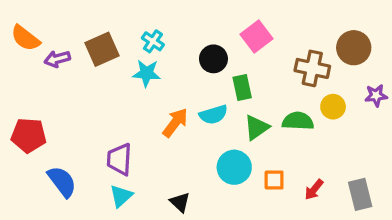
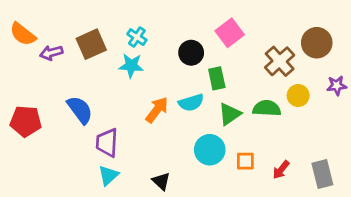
brown cross: (312, 68) -> (280, 61), turned 36
blue semicircle: (62, 182) -> (80, 110), moved

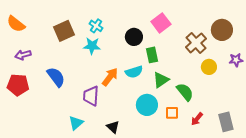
purple arrow: (51, 53) -> (23, 55), moved
green semicircle: (267, 108) -> (185, 92), moved, turned 48
purple trapezoid: (107, 143) -> (91, 96), moved

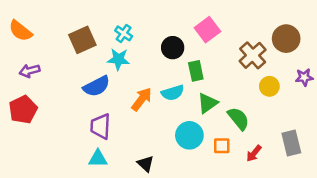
blue semicircle: (56, 77) -> (97, 86), moved, turned 100
red pentagon: (18, 85) -> (23, 110), turned -30
purple trapezoid: (91, 96) -> (100, 126), moved
gray rectangle: (226, 122) -> (291, 143), moved
cyan triangle: (76, 123) -> (98, 159), turned 42

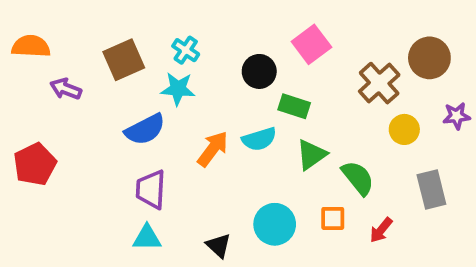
orange semicircle: (20, 31) -> (31, 46), turned 145
purple arrow: (29, 71) -> (66, 89), moved, turned 36
green rectangle: (196, 71) -> (294, 106), turned -60
cyan circle: (189, 135) -> (275, 224), moved
gray rectangle: (291, 143) -> (431, 189), moved

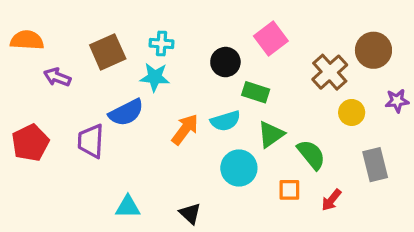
cyan cross: (186, 50) -> (162, 44), turned -30
purple trapezoid: (151, 189) -> (91, 141), moved
cyan circle: (275, 224) -> (239, 168), moved

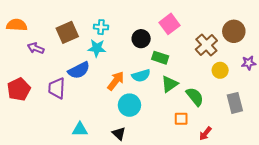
cyan circle: (239, 168) -> (129, 105), moved
red arrow: (331, 200) -> (205, 134), moved

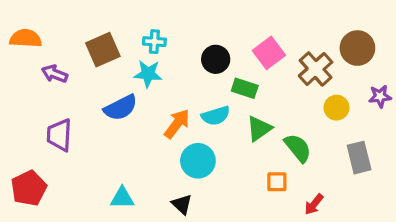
pink square: (170, 24) -> (269, 53), moved
purple trapezoid: (57, 88) -> (59, 135), moved
red pentagon: (19, 89) -> (29, 188), moved

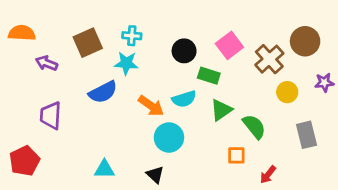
orange arrow: (177, 124) -> (151, 106), turned 88

